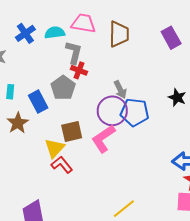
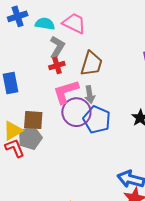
brown trapezoid: (119, 34) -> (91, 64), moved
red cross: (79, 70) -> (57, 65), turned 35
gray pentagon: (63, 88) -> (30, 138), moved
pink L-shape: (103, 139) -> (66, 92), moved

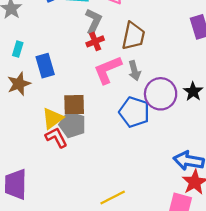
purple circle: (76, 112) -> (161, 94), moved
blue pentagon: (97, 120) -> (134, 112), moved
gray pentagon: (30, 138) -> (72, 125), turned -30

